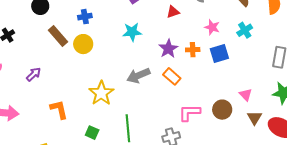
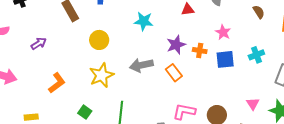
cyan cross: (245, 30) -> (256, 55), moved
yellow circle: (83, 44) -> (99, 40), moved
pink triangle: (246, 95) -> (253, 104), moved
orange L-shape: (59, 109) -> (57, 83), turned 55

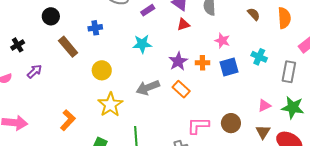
purple arrow: (39, 43) -> (34, 71), moved
cyan cross: (256, 55) -> (259, 57), turned -35
pink triangle: (253, 104) -> (264, 106), turned 48

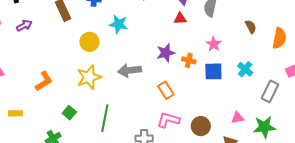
cyan star: (142, 44) -> (119, 24), moved
orange rectangle: (181, 89) -> (166, 90), moved
green star: (293, 108) -> (264, 127), turned -30

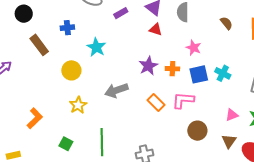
red triangle: (180, 19) -> (156, 29), turned 32
cyan star: (119, 24) -> (96, 47), turned 30
cyan cross: (245, 69) -> (223, 73), moved
yellow star: (89, 77) -> (78, 105), size x0.7
pink L-shape: (168, 120) -> (183, 100), moved

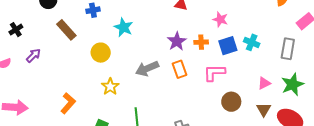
orange rectangle: (156, 102) -> (180, 69), moved, turned 30

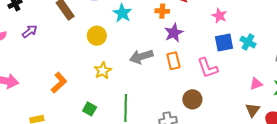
orange cross: (201, 42) -> (162, 11), moved
pink L-shape: (214, 73) -> (208, 68), turned -115
brown circle: (231, 102) -> (192, 99), moved

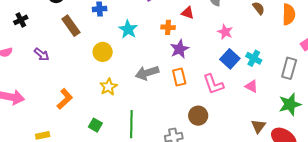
purple arrow: (30, 31) -> (42, 54), moved, turned 77
blue square: (224, 43) -> (230, 59), turned -36
pink triangle: (256, 84) -> (251, 86), moved, turned 48

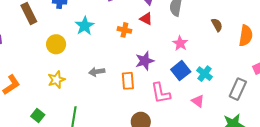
purple star: (180, 49) -> (145, 61), moved
gray arrow: (147, 73) -> (97, 72), size x0.7

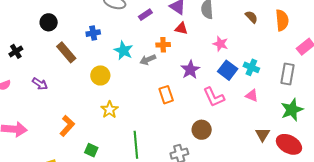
gray arrow: (97, 72) -> (148, 60), moved
orange rectangle: (128, 81) -> (166, 95), moved
green square: (38, 115) -> (91, 150), moved

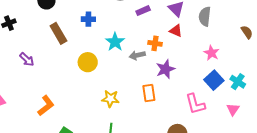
purple star: (190, 70) -> (165, 69), moved
pink triangle: (252, 95) -> (233, 109), turned 32
yellow star: (110, 110) -> (110, 99), moved, turned 30

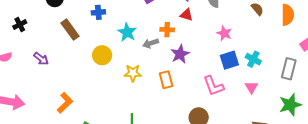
blue square: (214, 80) -> (229, 60), turned 30
yellow star: (110, 99) -> (133, 73), moved

